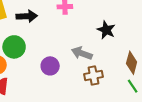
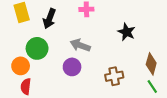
black arrow: (27, 16) -> (49, 19), turned 114
gray arrow: (82, 53) -> (80, 45), moved

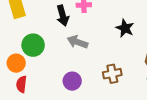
black arrow: (49, 19) -> (63, 16), moved, turned -36
purple circle: (72, 67) -> (72, 81), moved

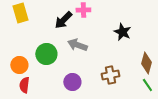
black arrow: (63, 16) -> (63, 20), turned 60
green circle: (33, 45) -> (46, 54), moved

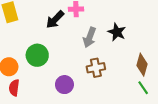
gray arrow: (77, 45) -> (90, 37), moved, turned -90
brown cross: (110, 75) -> (96, 68), moved

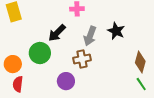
black arrow: (55, 20) -> (57, 33), moved
brown cross: (96, 68) -> (82, 59), moved

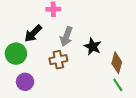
black star: (116, 31) -> (93, 47), moved
purple circle: (66, 81) -> (25, 82), moved

